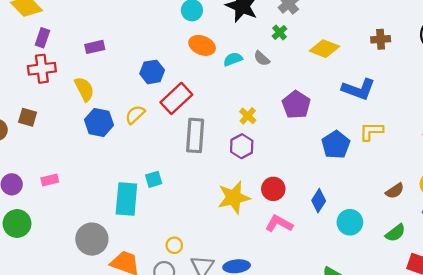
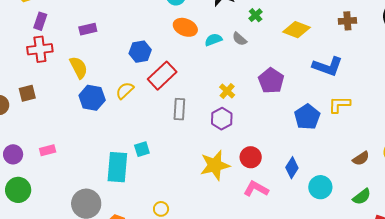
brown square: (28, 117) -> (27, 93), turned -30
gray rectangle: (195, 135) -> (179, 109), size x0.7

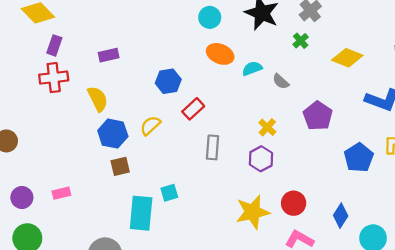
gray semicircle: (240, 39) -> (281, 81), moved
red rectangle: (162, 76) -> (193, 109), size x0.7
brown square: (27, 93) -> (120, 166), moved

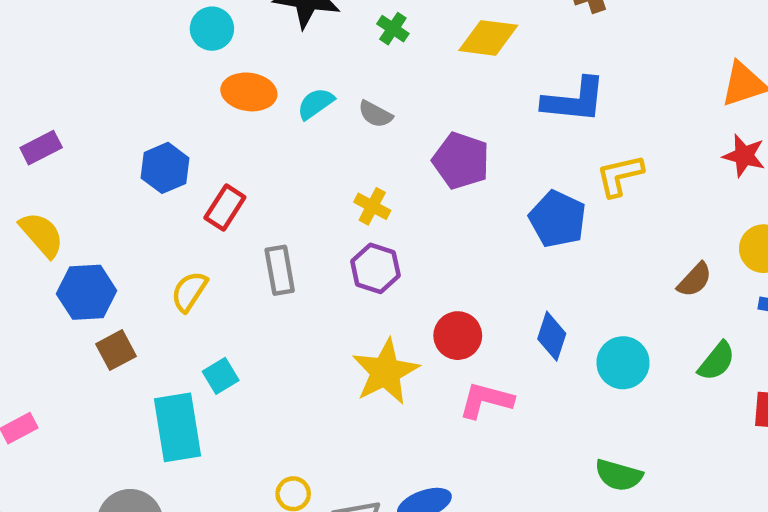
yellow semicircle: (150, 126) -> (189, 291), moved

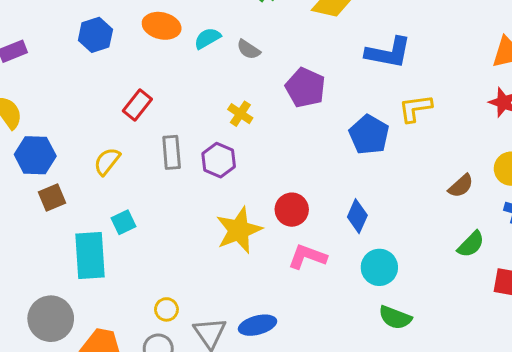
blue hexagon: (165, 168) -> (95, 35), moved
purple hexagon: (375, 268) -> (219, 160), moved
cyan circle: (623, 363) -> (379, 267), moved

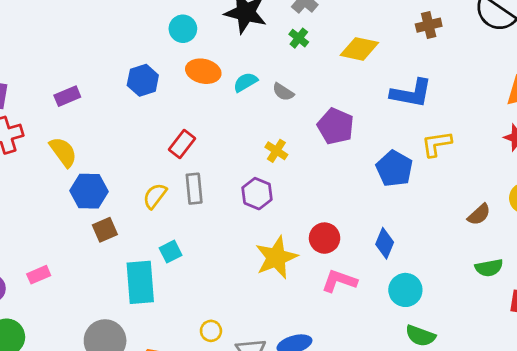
gray rectangle: (172, 152) -> (194, 189), moved
green semicircle: (471, 244) -> (489, 268), turned 36

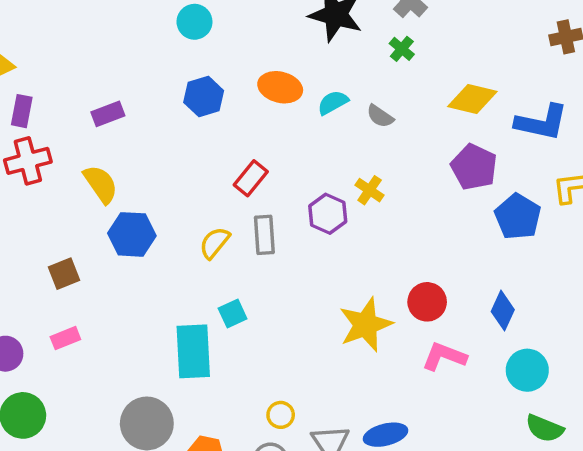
cyan circle: (183, 29) -> (194, 22), moved
yellow diamond: (359, 49) -> (472, 99), moved
purple pentagon: (336, 126) -> (474, 167), moved
purple hexagon: (257, 194) -> (328, 214), moved
brown square: (105, 230) -> (64, 274), moved

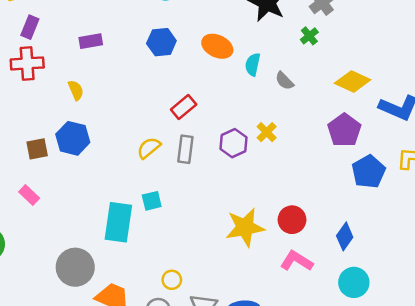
cyan semicircle: (333, 102) -> (253, 64), turned -60
yellow semicircle: (101, 184) -> (76, 90), size x0.7
blue hexagon: (132, 234) -> (73, 138), moved
pink rectangle: (65, 338) -> (29, 195), turned 54

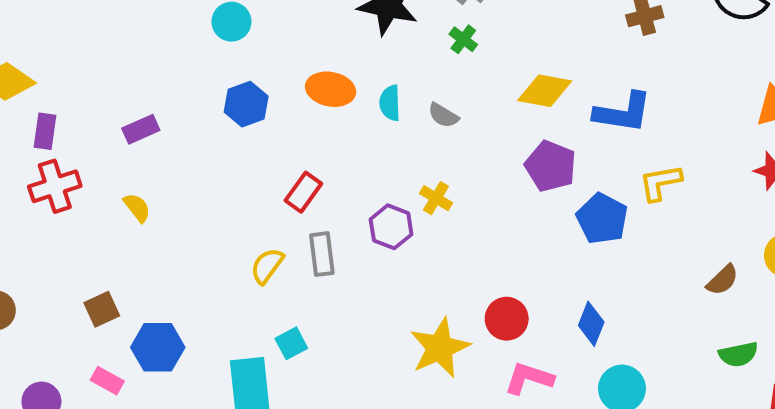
blue hexagon: (73, 138) -> (158, 347), moved

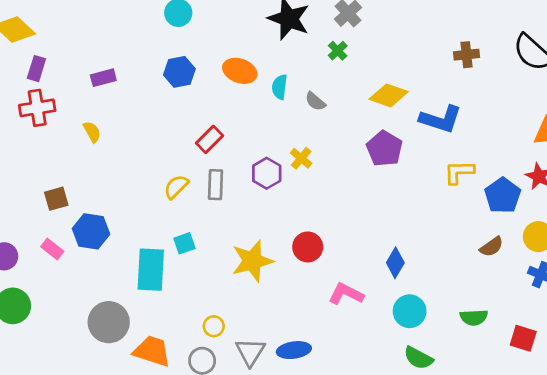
blue pentagon: (602, 219) -> (503, 195), moved
red circle: (507, 319) -> (308, 247), moved
yellow star: (440, 348) -> (252, 261), moved
green semicircle: (738, 354) -> (474, 317), moved

